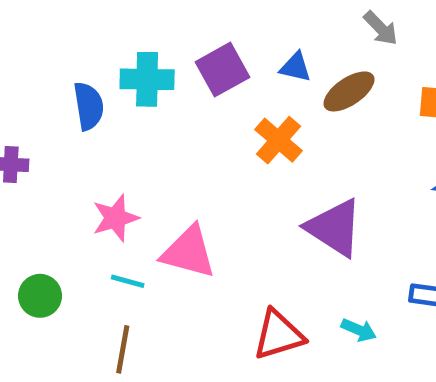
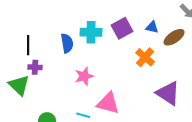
pink star: (115, 218) -> (84, 76), moved

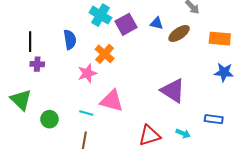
cyan cross: (91, 32) -> (100, 15), moved, turned 30
orange cross: (145, 57) -> (105, 54), moved
green triangle: (19, 85) -> (21, 100), moved

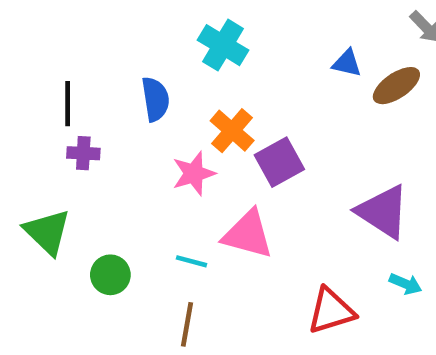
purple square: (126, 24) -> (279, 162), moved
cyan arrow: (183, 133) -> (405, 284), moved

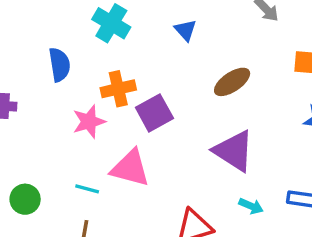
blue triangle: (347, 63) -> (185, 30), moved, turned 35
brown ellipse: (396, 86) -> (232, 82), moved
orange cross: (232, 131) -> (118, 89), turned 36

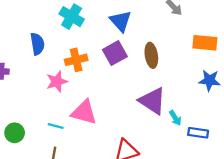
blue triangle: (185, 30) -> (121, 21), size x1.5
brown ellipse: (232, 82) -> (151, 55), turned -65
purple square: (154, 113) -> (115, 53), moved
cyan arrow: (251, 206) -> (175, 118), moved, turned 35

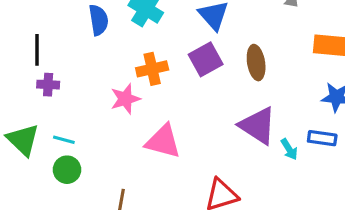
blue semicircle: (37, 44) -> (99, 20), moved
cyan line: (56, 126) -> (64, 140), moved
blue rectangle: (198, 133) -> (322, 138), moved

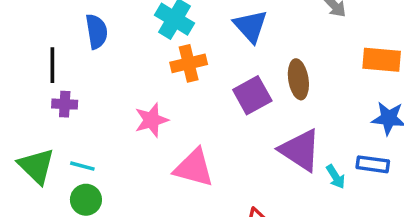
blue semicircle: (99, 20) -> (97, 32), moved
purple square: (206, 59) -> (252, 95), moved
orange cross: (152, 69) -> (189, 63), moved

